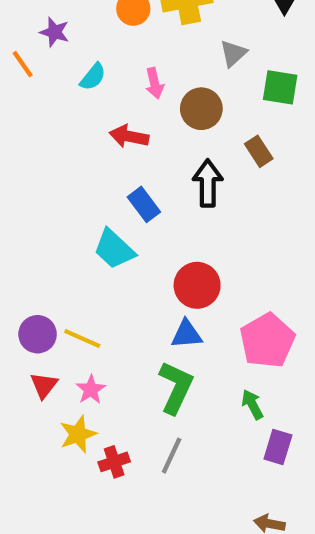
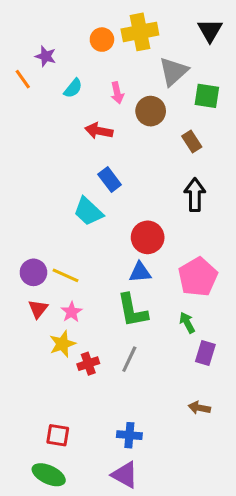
gray triangle: (233, 53) -> (173, 72), size x1.5
black arrow: (208, 183) -> (195, 195), moved
green L-shape: (176, 387) -> (132, 310), turned 144

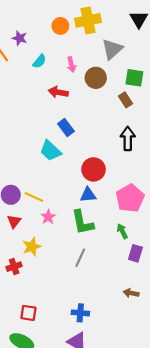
green square: (207, 96) -> (134, 78), moved
pink star: (72, 312) -> (48, 217), moved
red cross: (88, 364) -> (14, 267), moved

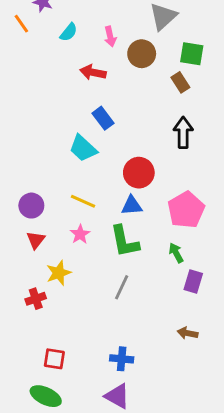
yellow line: (34, 197) -> (83, 201), moved

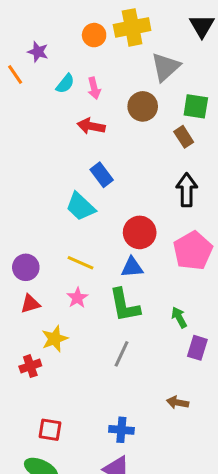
pink arrow: (110, 37) -> (94, 88), moved
pink pentagon: (186, 210) -> (193, 251), moved
red triangle: (36, 240) -> (30, 304), turned 36
brown arrow: (188, 333) -> (178, 402), moved

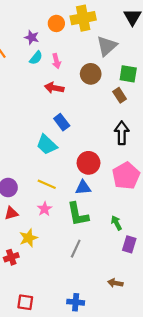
purple star: (38, 52) -> (32, 37), moved

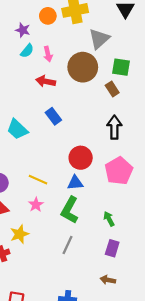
brown circle: (91, 74) -> (83, 67), size x1.4
cyan trapezoid: (47, 145) -> (17, 129), moved
green L-shape: (78, 214) -> (70, 210), turned 40
purple rectangle: (129, 244) -> (112, 248), moved

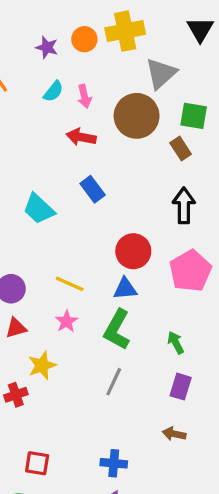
purple star: (23, 30) -> (47, 47), moved

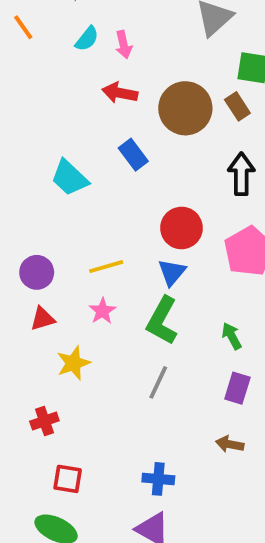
brown circle: (137, 116) -> (185, 108), moved
yellow line: (70, 284) -> (106, 267), turned -40
blue triangle: (125, 289) -> (172, 272), turned -45
red cross: (16, 395) -> (44, 421), moved

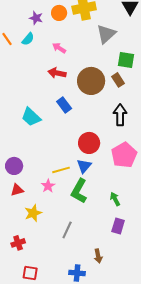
cyan semicircle: (87, 39) -> (28, 39), moved
pink arrow: (124, 45) -> (59, 48), turned 136
yellow line: (106, 267) -> (61, 170), moved
gray line: (158, 382) -> (67, 230), moved
brown arrow: (230, 444) -> (98, 256), moved, turned -112

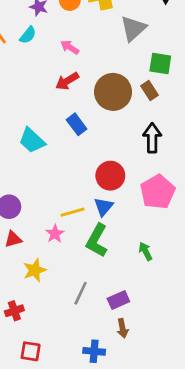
red arrow: (57, 73) -> (67, 81), turned -42
purple rectangle: (118, 226) -> (118, 300), moved, turned 49

